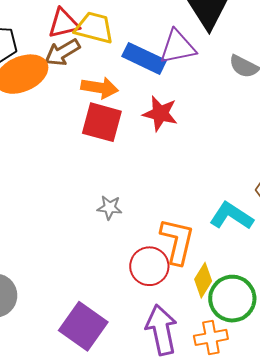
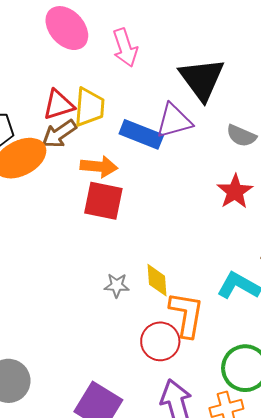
yellow trapezoid: (94, 28) -> (89, 107), turned 84
red star: (160, 114) -> (235, 192), moved, turned 30
yellow diamond: (203, 280) -> (157, 280), moved, turned -32

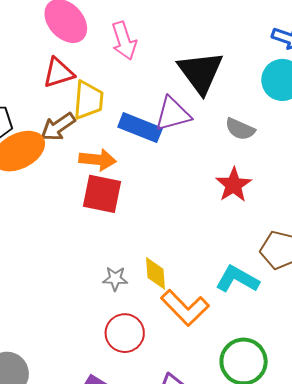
red triangle: (59, 105) -> (58, 73), moved
orange L-shape: (186, 315) -> (185, 308), turned 126
red circle: (160, 341) -> (125, 333), moved

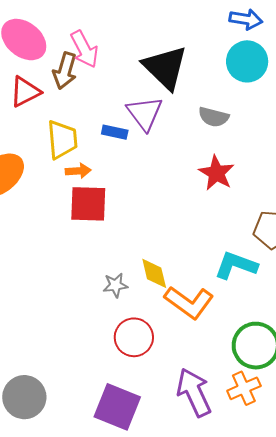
yellow trapezoid: (88, 100) -> (62, 140), moved
purple triangle: (173, 114) -> (145, 113), turned -42
brown arrow: (58, 127) -> (65, 71), moved, turned -30
blue rectangle: (140, 128) -> (115, 132), size x0.6
orange arrow: (98, 160) -> (78, 171), size x0.7

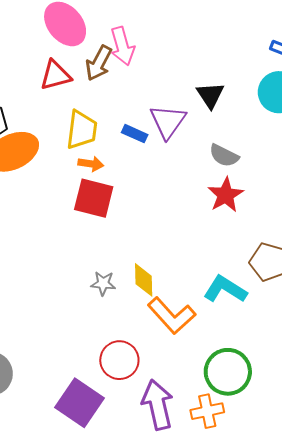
black triangle: (165, 67) -> (210, 95), moved, size x0.6
gray semicircle: (214, 117) -> (224, 156), moved
red circle: (134, 337) -> (119, 360), moved

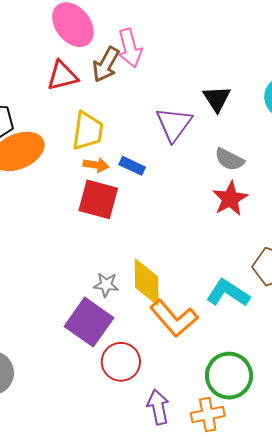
blue rectangle: (135, 134) -> (132, 166), moved
yellow diamond: (144, 280) -> (147, 282), size x1.4
purple square: (79, 403) -> (89, 322), moved
purple arrow: (158, 405) -> (158, 407), size x0.7

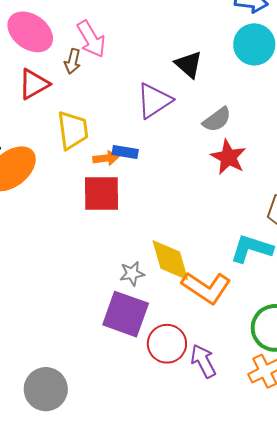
brown arrow: (106, 64) -> (73, 61), size x0.7
purple triangle: (174, 124) -> (154, 101), turned 36
gray semicircle: (229, 159) -> (217, 120), turned -48
orange arrow: (96, 165) -> (106, 158), moved
purple arrow: (158, 407) -> (203, 361), moved

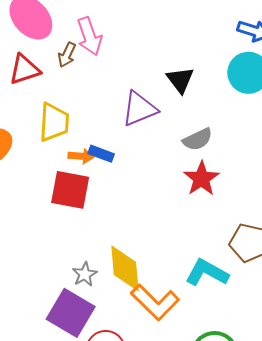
gray star: (132, 273) -> (85, 274), turned -30

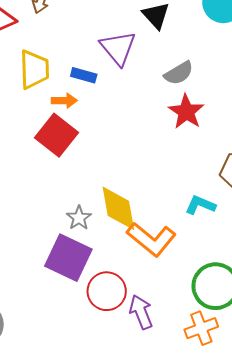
purple triangle: (139, 109) -> (118, 48), turned -42
blue rectangle: (101, 154) -> (84, 75), moved
red square: (70, 190) -> (57, 135), turned 33
cyan L-shape: (207, 273) -> (200, 205), size x0.7

